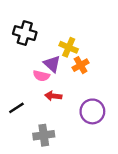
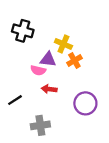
purple triangle: (52, 64) -> (48, 59), turned -35

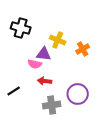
orange cross: (74, 60) -> (83, 49), moved
gray cross: (40, 125) -> (52, 105), moved

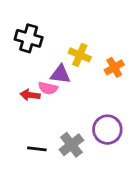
red arrow: (45, 81) -> (30, 95), moved
black line: (14, 91) -> (37, 149), moved, turned 40
gray cross: (52, 105) -> (71, 145), turned -30

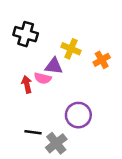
red arrow: (30, 95) -> (27, 84), turned 70
purple circle: (107, 130) -> (78, 115), moved
gray cross: (71, 145) -> (56, 143), moved

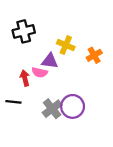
black cross: (26, 34) -> (24, 31), turned -30
black line: (33, 132) -> (13, 102), moved
gray cross: (56, 143) -> (52, 109), moved

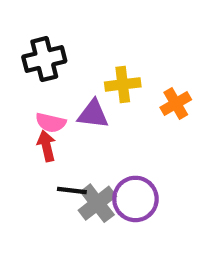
yellow cross: (66, 45) -> (123, 84), turned -30
pink semicircle: (40, 72) -> (51, 123), moved
black line: (13, 102) -> (72, 190), moved

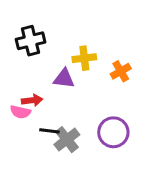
pink semicircle: (51, 123) -> (20, 112), moved
red arrow: (46, 146) -> (32, 100), turned 96
purple circle: (135, 199) -> (113, 132), moved

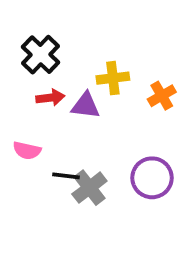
black cross: (31, 41) -> (41, 55), turned -32
red arrow: (32, 100) -> (50, 98), moved

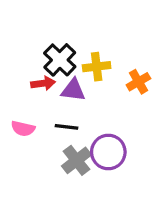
black cross: (41, 55) -> (60, 60), moved
black line: (66, 176) -> (66, 127), moved
purple circle: (152, 178) -> (108, 152), moved

